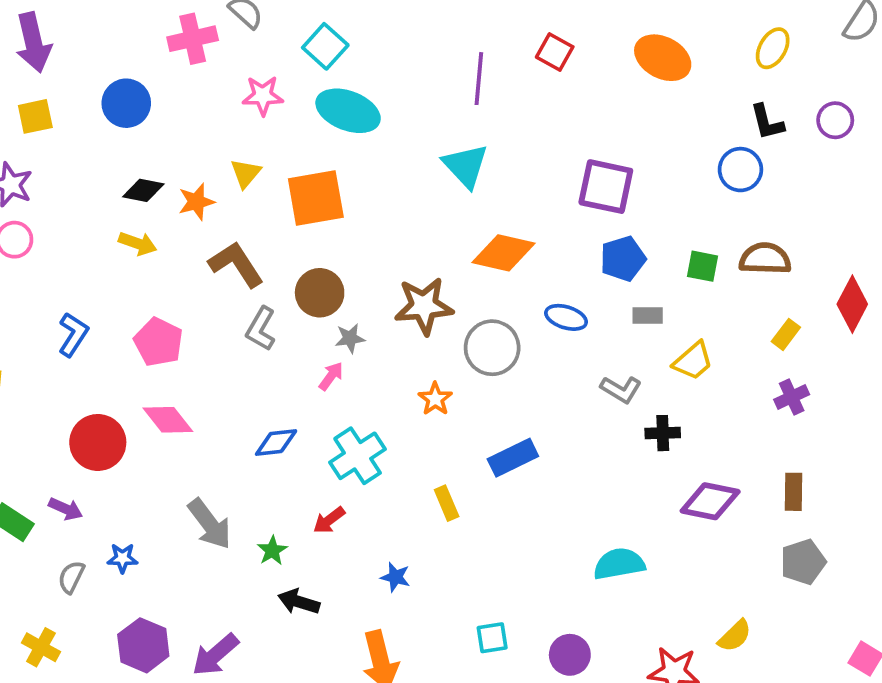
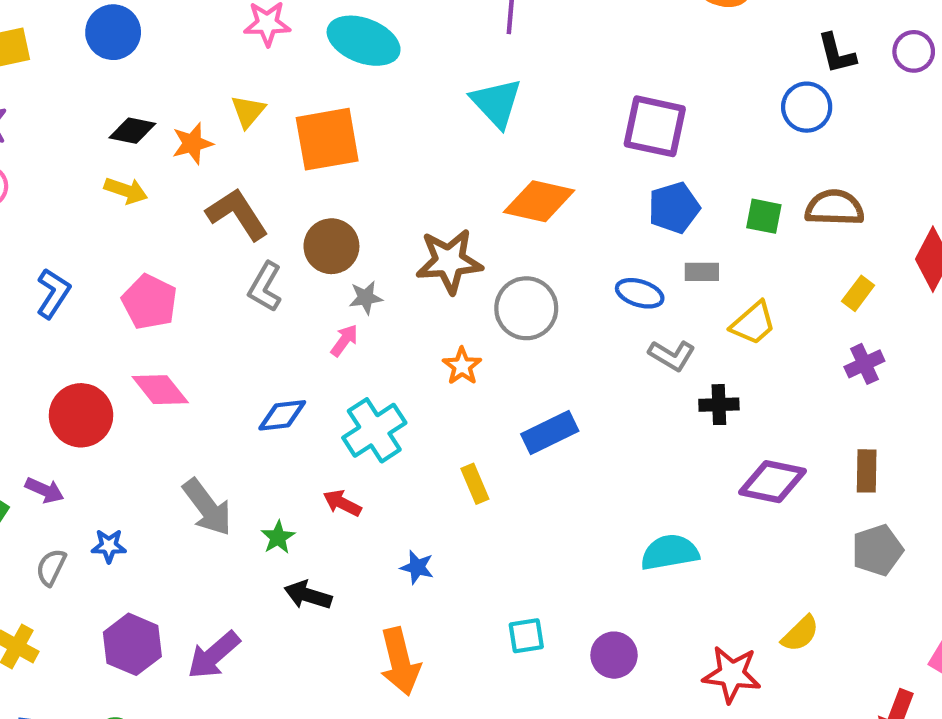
blue ellipse: (566, 317) -> (640, 293), moved
red arrow: (329, 520) -> (342, 503), turned 64

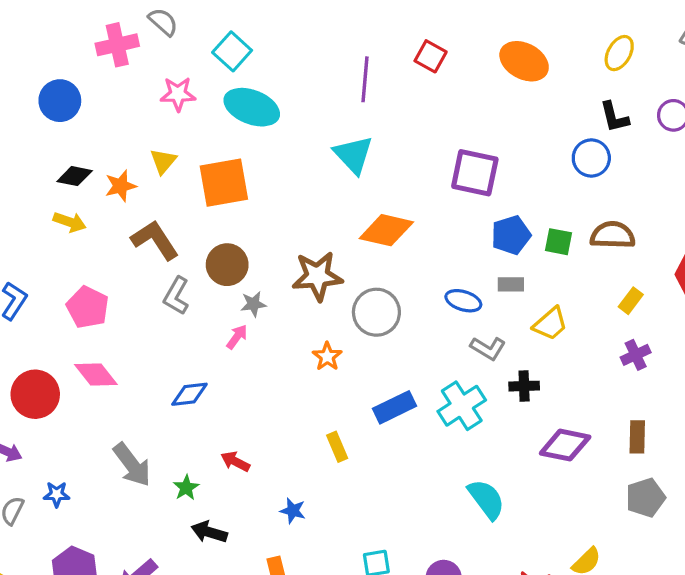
blue pentagon: (674, 208) -> (511, 235), moved
cyan cross: (374, 430) -> (462, 406), moved
cyan semicircle: (670, 552) -> (486, 499), turned 63

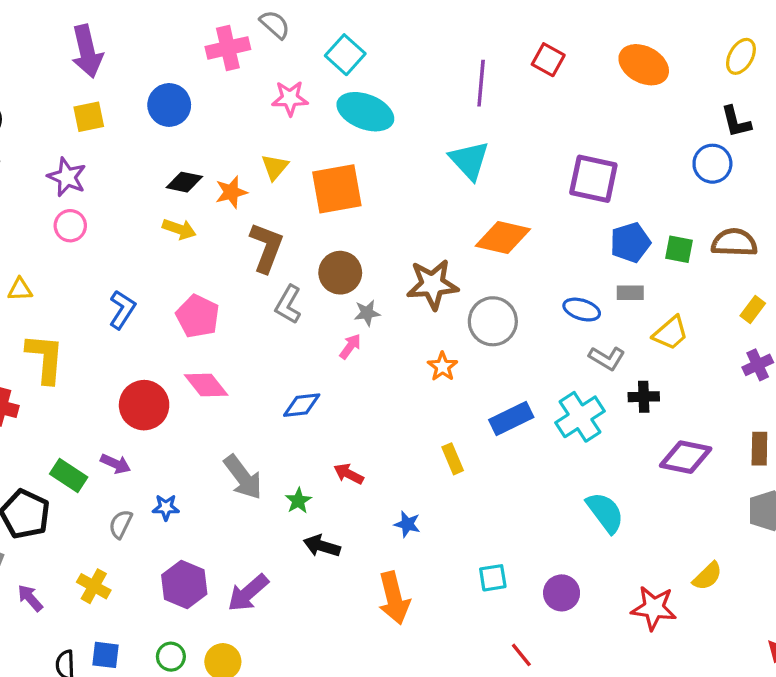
brown L-shape: (155, 240) -> (266, 248), turned 54

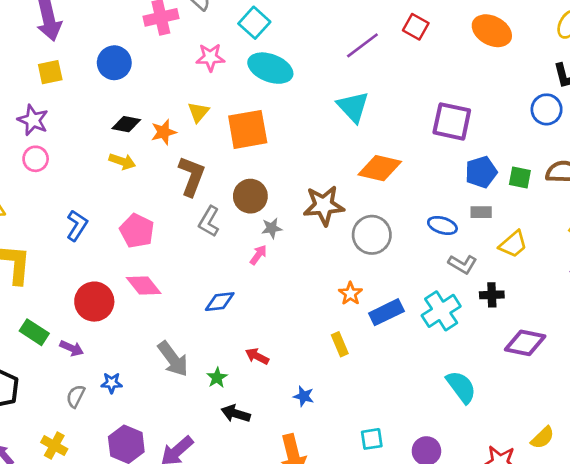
purple line: (481, 83) -> (362, 45), turned 48
orange star: (443, 367) -> (350, 294), moved
green rectangle: (69, 476) -> (34, 332), moved

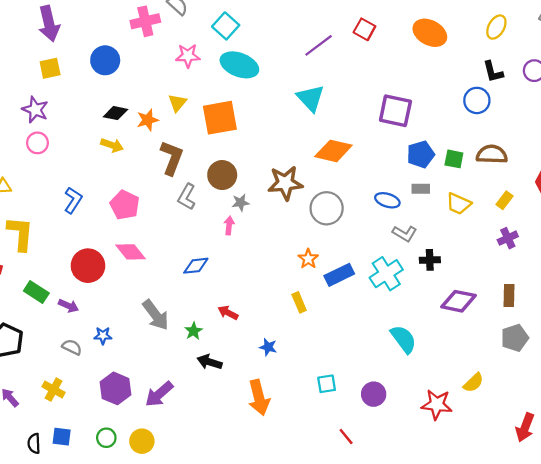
yellow trapezoid: (513, 244) -> (459, 204), moved, turned 65
pink arrow: (258, 255) -> (229, 225), turned -30
gray semicircle: (76, 396) -> (72, 347), turned 90

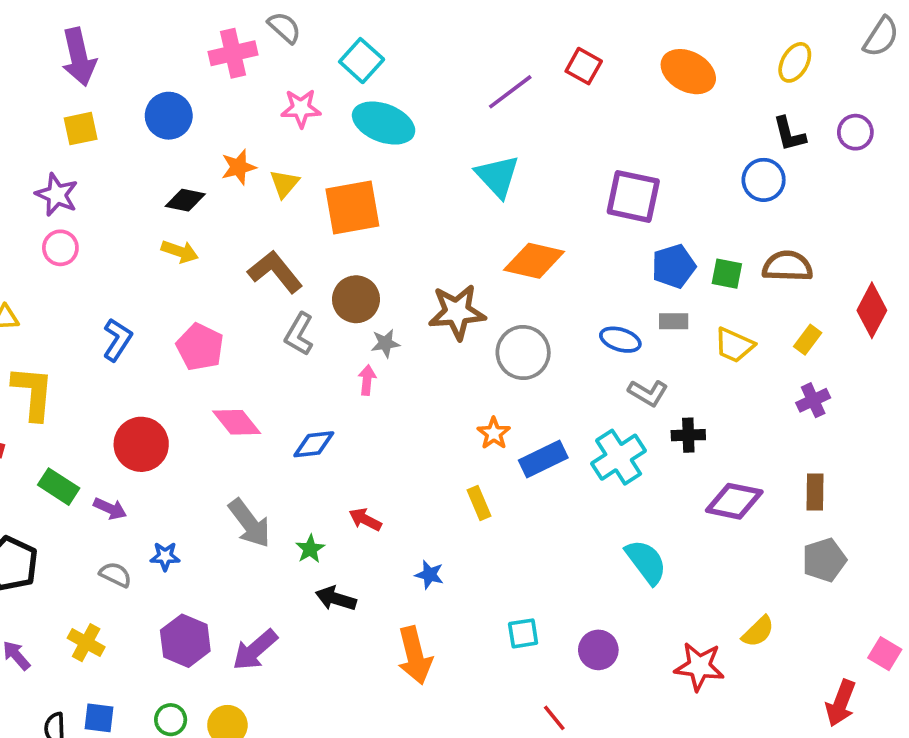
orange star: (148, 120) -> (239, 167), moved
brown L-shape: (172, 158) -> (275, 272), turned -60
pink diamond: (130, 252) -> (237, 422), moved

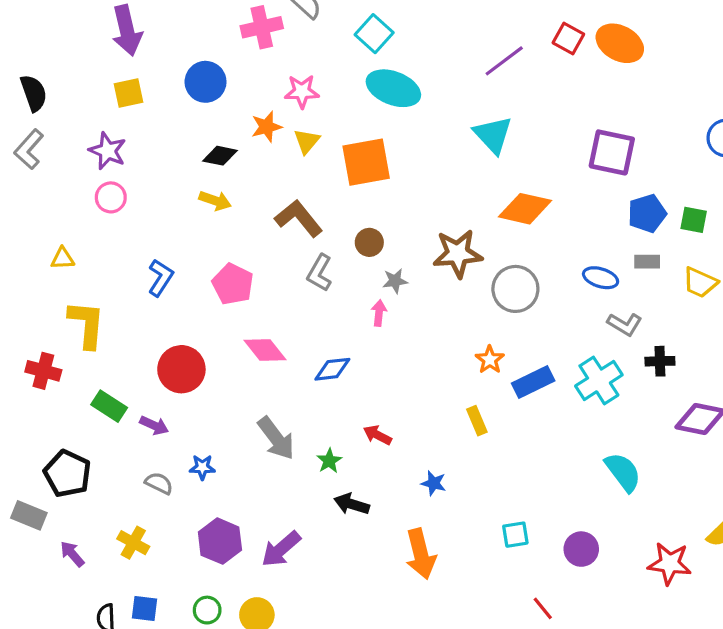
orange ellipse: (688, 72) -> (620, 43), moved
pink star: (301, 108) -> (302, 91), moved
brown circle: (356, 299) -> (369, 242), size x0.7

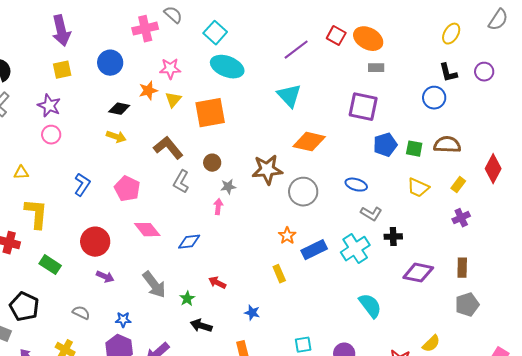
gray rectangle: (647, 262) -> (376, 68), moved
purple arrow: (154, 425) -> (105, 277), moved
blue star: (202, 467) -> (123, 320), moved

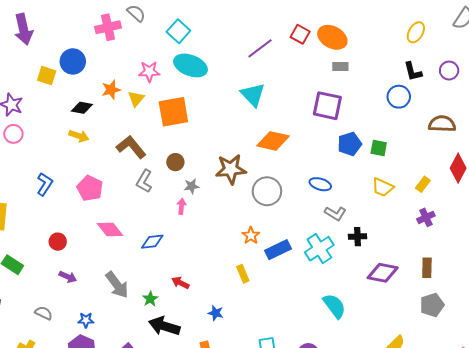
pink star: (170, 69) -> (149, 72), moved
yellow square: (62, 70) -> (47, 76), moved, turned 30
brown semicircle: (447, 145) -> (442, 124), moved
red circle: (95, 242) -> (58, 242), size x0.6
black arrow: (201, 326) -> (164, 326), size x1.4

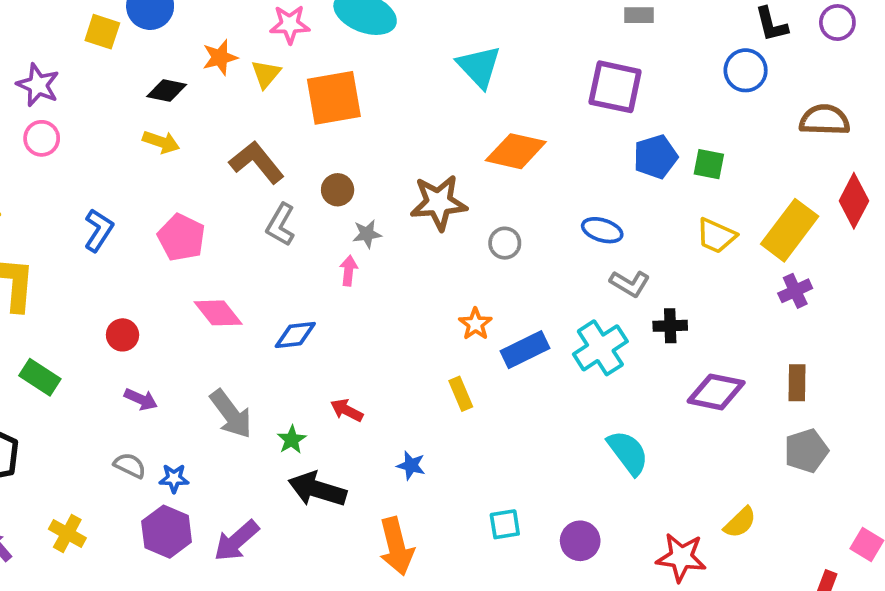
yellow rectangle: (423, 184) -> (790, 230), size x2.0
gray circle: (267, 191) -> (505, 243), size x0.6
gray semicircle: (44, 313) -> (130, 465), moved

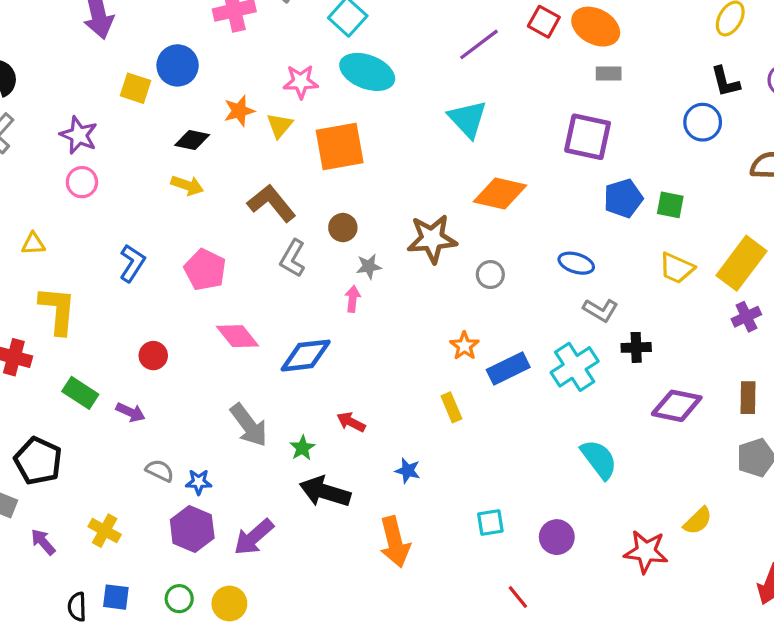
blue diamond: (295, 335) -> (306, 356), size x1.4
purple arrow: (141, 399) -> (131, 412), moved

